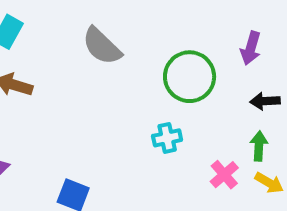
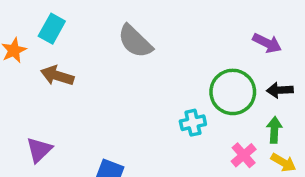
purple arrow: (251, 48) -> (267, 43), turned -80
green circle: (190, 77) -> (233, 92), moved

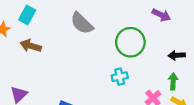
purple arrow: (267, 43) -> (161, 15), moved
green circle: (233, 92) -> (130, 42), moved

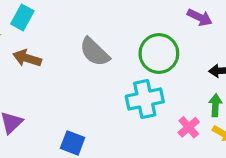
gray semicircle: (82, 23) -> (95, 52), moved
cyan cross: (120, 77) -> (145, 99), size x1.6

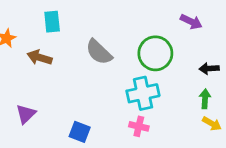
cyan rectangle: (22, 17) -> (52, 22), moved, turned -35
pink cross: (189, 127) -> (139, 126), moved, turned -36

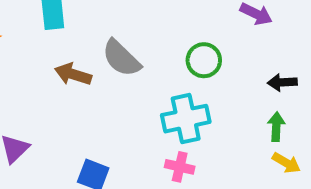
green circle: (155, 53) -> (204, 60), size x0.7
brown arrow: (40, 57) -> (73, 74), moved

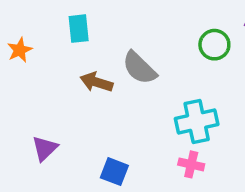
green circle: (204, 60) -> (214, 45), moved

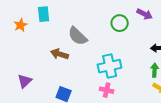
orange star: (20, 50) -> (21, 25), moved
brown arrow: (96, 82) -> (60, 54), moved

